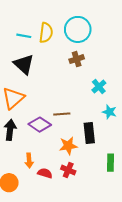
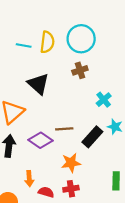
black triangle: (24, 64) -> (38, 84), moved
black rectangle: (89, 133) -> (92, 137), moved, turned 48
red cross: (68, 170) -> (71, 189), turned -32

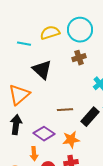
yellow semicircle: (47, 42) -> (50, 33), turned -114
cyan line: (24, 46) -> (24, 44), moved
purple diamond: (40, 140) -> (44, 134), moved

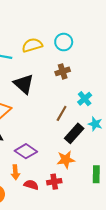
cyan circle: (80, 30) -> (64, 42), size x0.7
brown line: (65, 110) -> (62, 113), moved, turned -56
orange star: (71, 140) -> (66, 160), moved

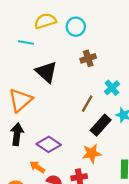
cyan circle: (64, 42) -> (76, 27), moved
yellow semicircle: (32, 45) -> (45, 21), moved
orange arrow: (15, 172) -> (37, 167), turned 128

